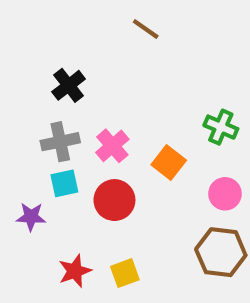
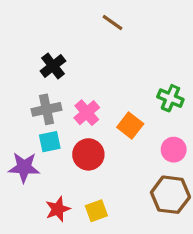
purple star: (31, 217) -> (24, 167), size x1.4

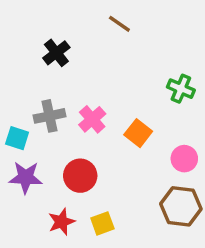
black cross: (53, 66) -> (56, 53), moved
green cross: (170, 98) -> (181, 89), moved
cyan square: (50, 142) -> (17, 138), moved, turned 30
red circle: (88, 154) -> (80, 176), moved

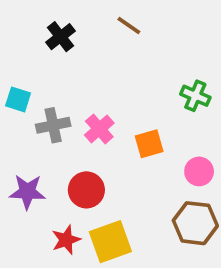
black cross: (56, 53) -> (61, 37), moved
orange square: (138, 133) -> (149, 144), turned 36
cyan square: (17, 138) -> (18, 99), moved
yellow square: (102, 223) -> (110, 242), size x1.6

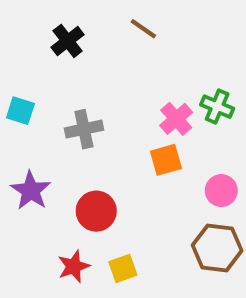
gray cross: (53, 125) -> (84, 129), moved
pink cross: (99, 129) -> (176, 119), moved
purple star: (27, 192) -> (31, 191), moved, turned 30
yellow square: (110, 242) -> (123, 268), size x0.6

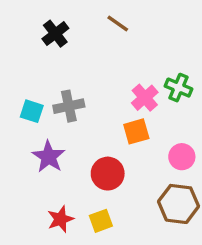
cyan square: (20, 111) -> (32, 111), moved
purple star: (31, 191) -> (49, 157), moved
red circle: (96, 211) -> (108, 174), moved

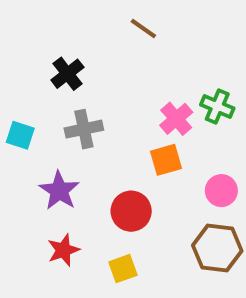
black cross: (55, 34) -> (67, 74), moved
cyan square: (32, 111) -> (20, 135), moved
red star: (60, 219) -> (63, 250), moved

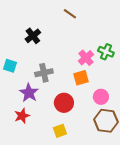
gray cross: (84, 129) -> (44, 73), moved
pink circle: (221, 191) -> (101, 97), moved
red star: (63, 250) -> (22, 116), moved

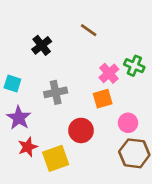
brown line: (70, 14) -> (89, 30), moved
purple star: (29, 93) -> (19, 118), moved
yellow square: (60, 131) -> (56, 158), moved, size x1.5

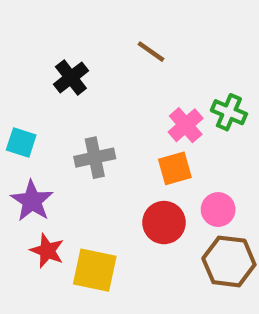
red circle: (81, 130) -> (164, 223), moved
red star: (28, 147) -> (47, 251), turned -30
yellow square: (56, 158) -> (95, 270), turned 32

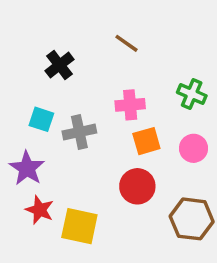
pink cross: (186, 125) -> (130, 105), moved, turned 36
cyan square: (21, 142) -> (41, 119), moved
pink circle: (218, 210) -> (193, 148), moved

